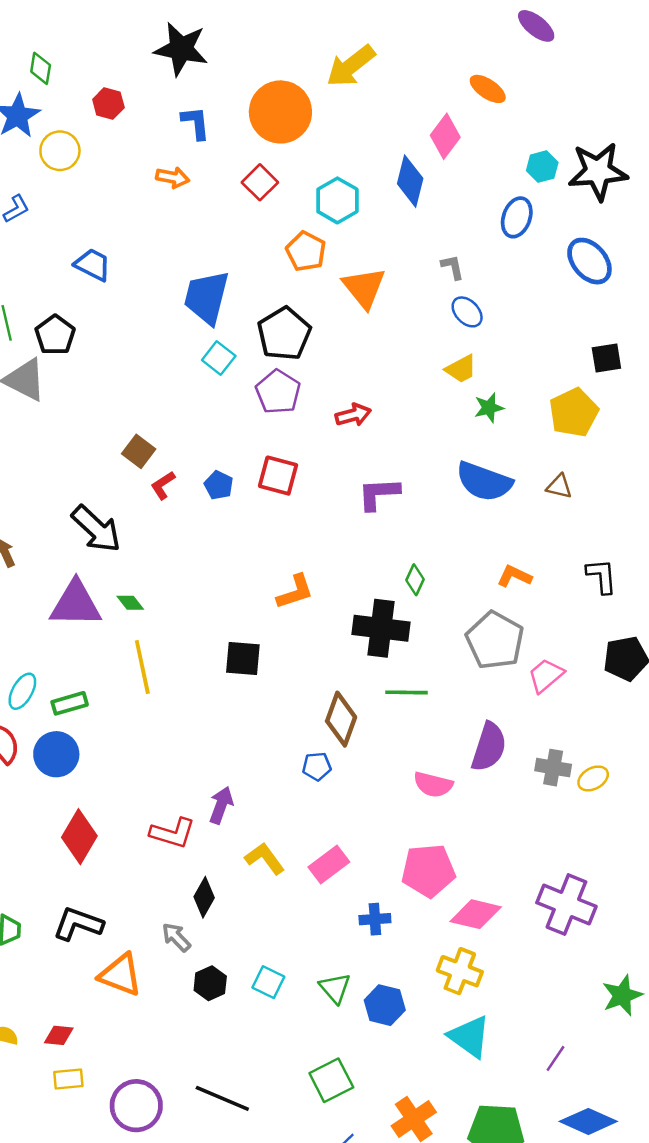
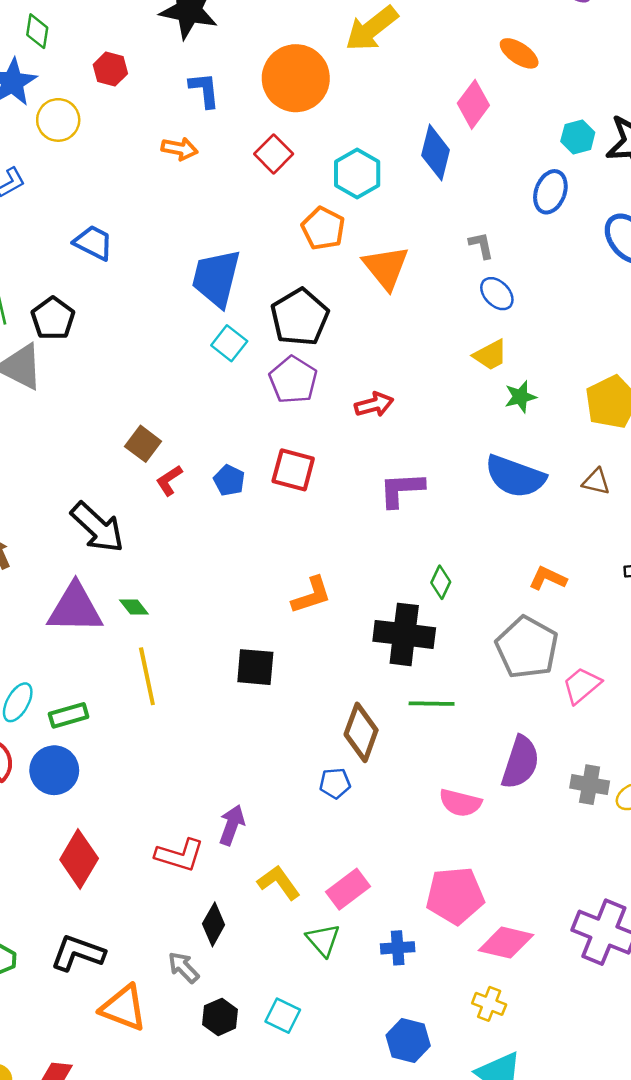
yellow cross: (460, 971) -> (489, 1004), size x0.7
green triangle: (335, 988) -> (323, 940), moved

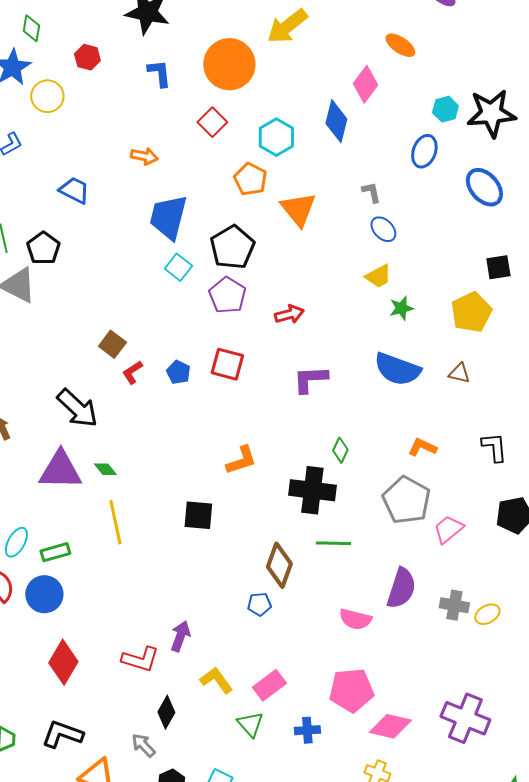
orange arrow: (180, 149) -> (144, 156), moved

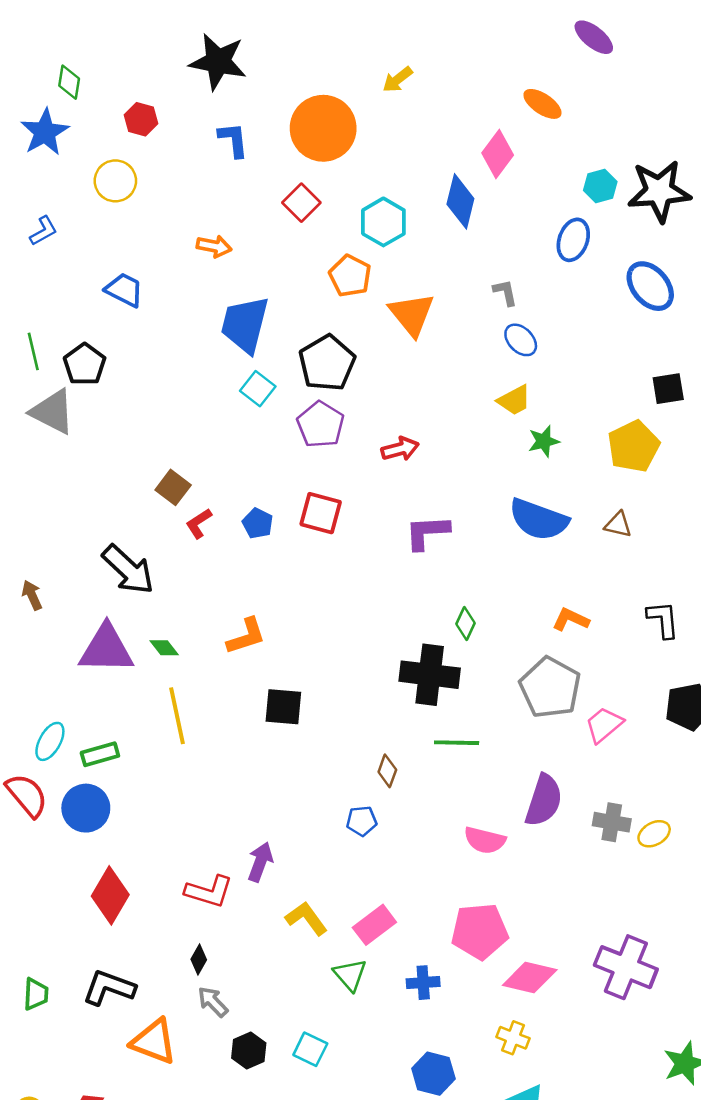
yellow arrow: (287, 26) -> (398, 80), size x0.6
yellow circle: (47, 96) -> (115, 181), moved
orange L-shape: (241, 460) -> (246, 636), moved
brown diamond: (279, 565) -> (387, 771), size x0.6
black diamond: (166, 712) -> (199, 959), moved, size x0.7

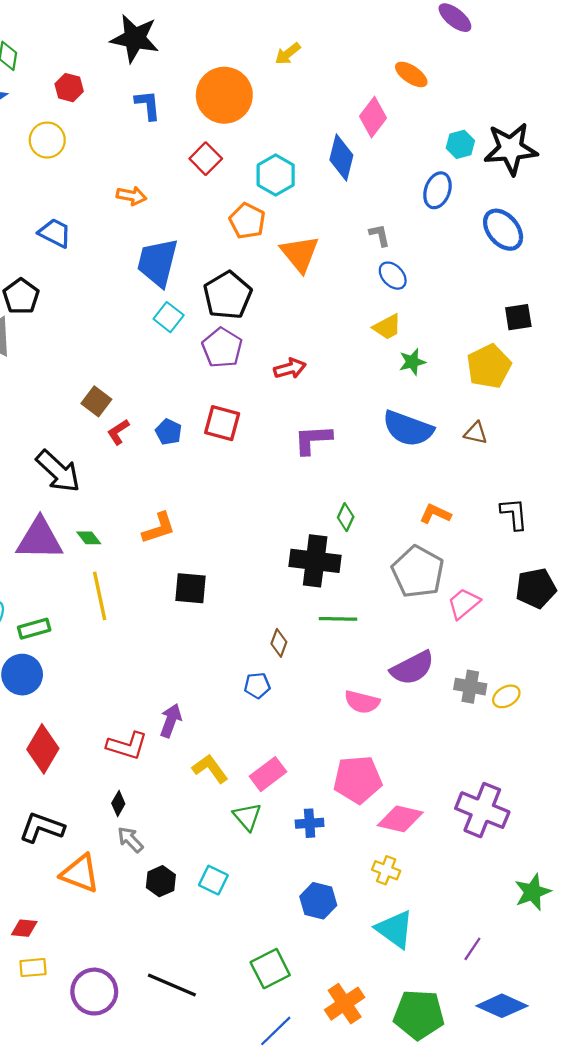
purple semicircle: (544, 800) -> (412, 668), turned 45

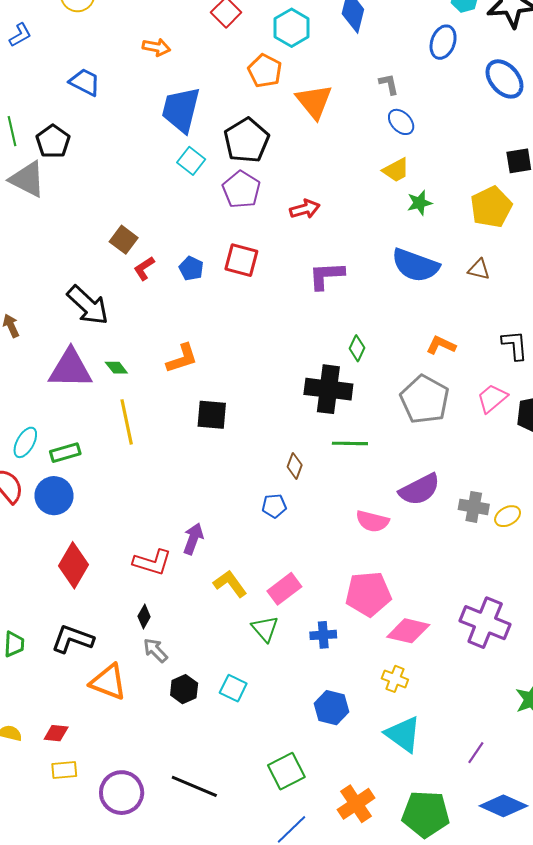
pink trapezoid: (464, 604) -> (492, 398), moved

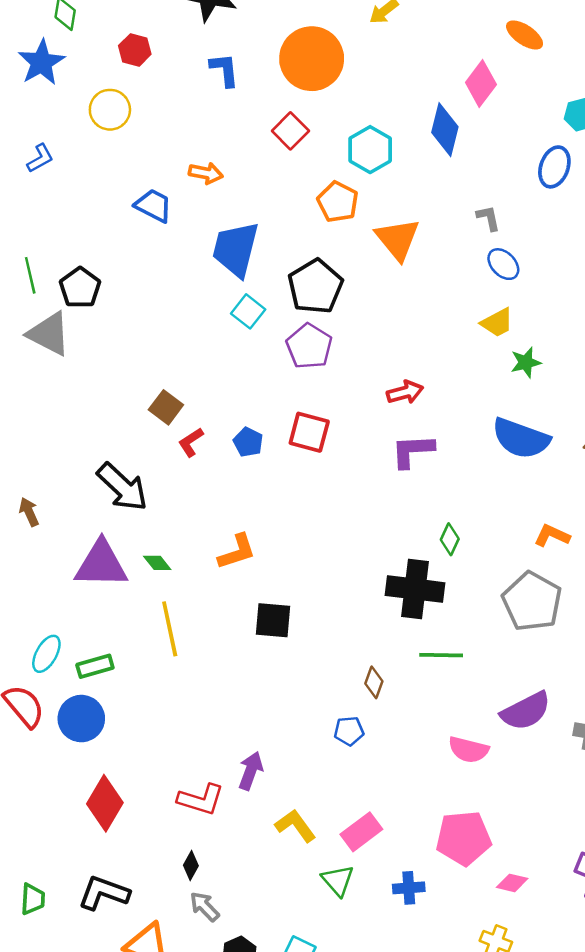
blue trapezoid: (85, 82) -> (153, 206), moved
red arrow: (305, 209) -> (405, 392), moved
pink diamond: (408, 631) -> (512, 883), size x0.6

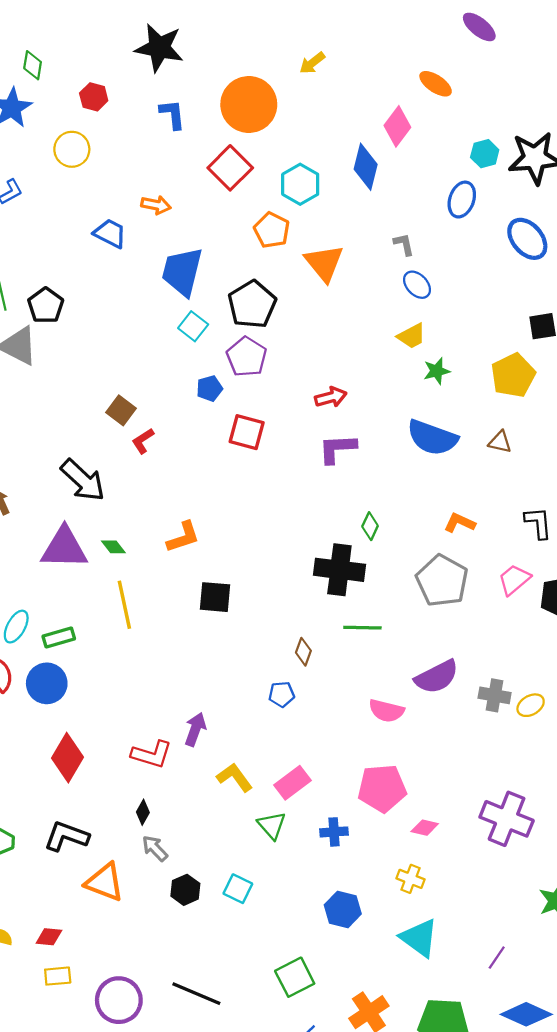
red square: (290, 131) -> (230, 168), size x1.4
blue pentagon: (248, 442) -> (209, 388), moved, turned 30

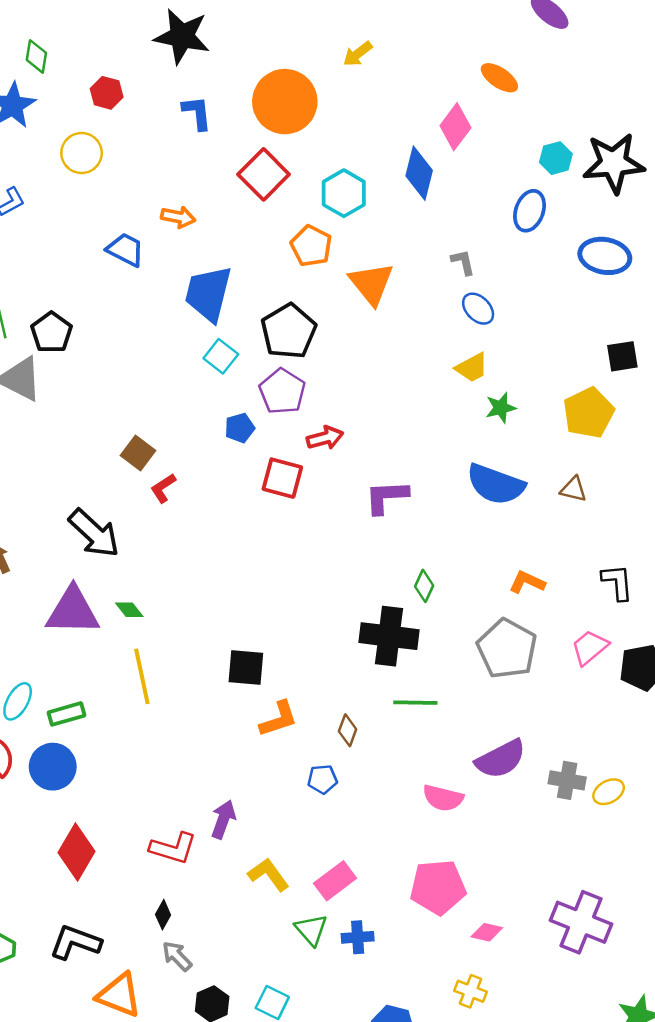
blue ellipse: (527, 239) -> (605, 256), turned -39
red arrow: (331, 397) -> (325, 438), moved
orange L-shape: (183, 537) -> (279, 719), moved
blue cross: (334, 832) -> (358, 937), moved

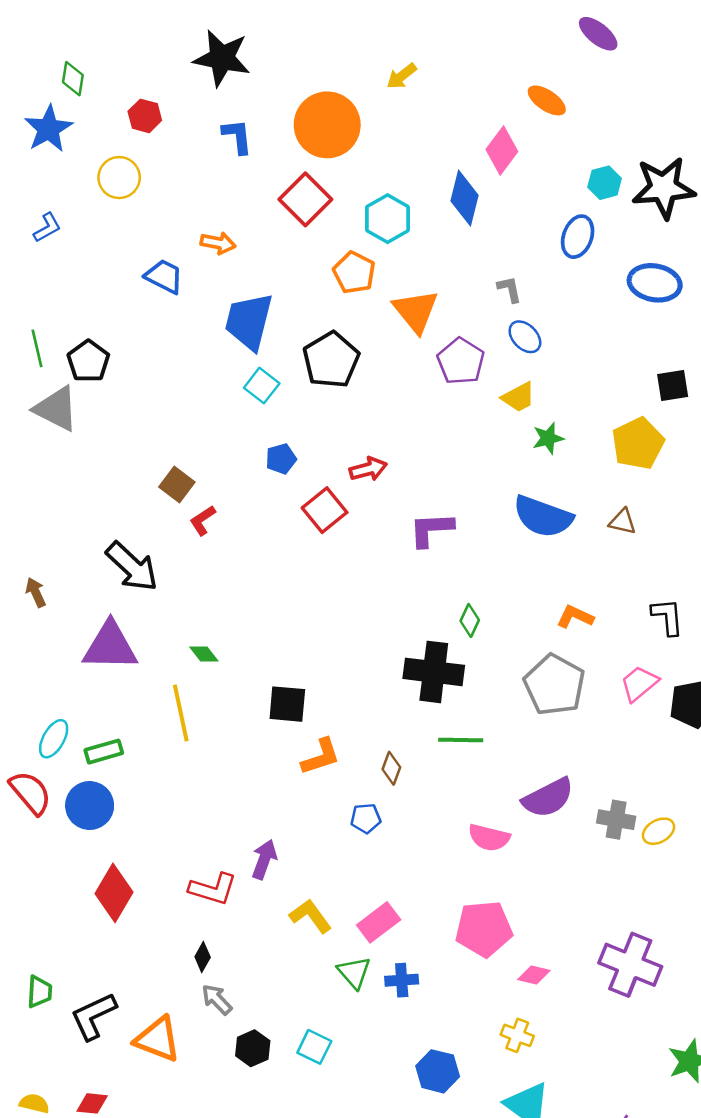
purple pentagon: (282, 391) -> (461, 361), moved
red square: (282, 478) -> (325, 510), turned 36
green diamond: (129, 610) -> (204, 654), moved
black L-shape: (75, 942) -> (93, 1016), moved, turned -45

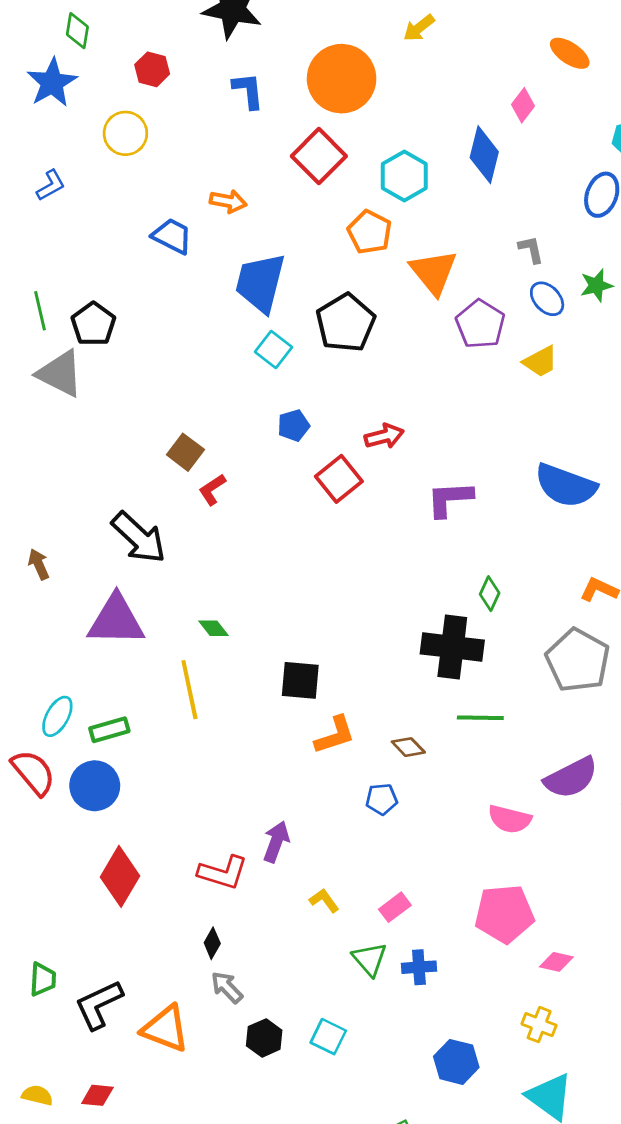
pink diamond: (502, 151) -> (523, 105), size x0.7
green star: (548, 438) -> (596, 285), moved
brown diamond: (391, 768) -> (408, 747), turned -64
yellow L-shape: (310, 916) -> (324, 900), size x0.7
pink rectangle: (379, 922) -> (395, 907), size x0.7

